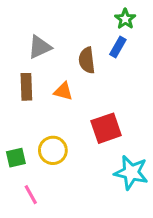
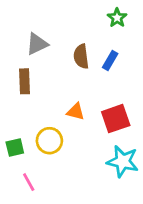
blue rectangle: (118, 47) -> (110, 61), moved
orange triangle: (63, 91) -> (76, 112), moved
red square: (106, 128) -> (116, 119), moved

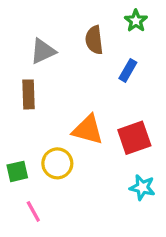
brown semicircle: (81, 56) -> (94, 40), moved
orange triangle: (76, 112) -> (88, 130), size x1.5
cyan star: (123, 161) -> (142, 187), size x0.7

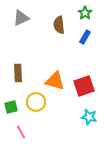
gray triangle: (43, 51) -> (21, 18), moved
blue rectangle: (128, 70) -> (85, 37), moved
brown rectangle: (29, 94) -> (18, 73), moved

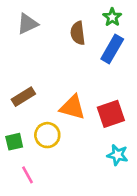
blue rectangle: (85, 37) -> (112, 49), size x1.5
brown rectangle: (18, 73) -> (23, 97), turned 60

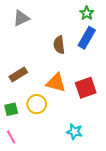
brown semicircle: (78, 33) -> (59, 45), moved
cyan star: (118, 155) -> (74, 132), moved
pink line: (27, 175) -> (11, 137), moved

